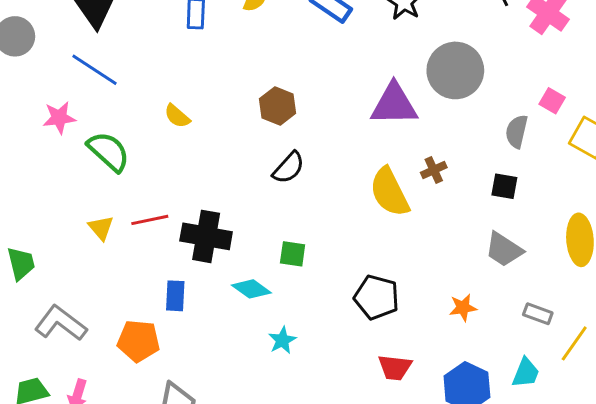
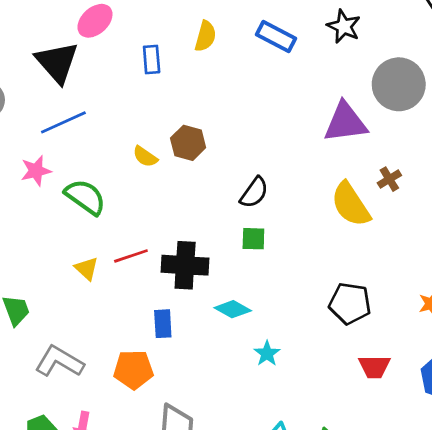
blue line: (94, 70) -> (63, 122), turned -51
brown hexagon: (278, 106) -> (188, 143), moved
green square: (293, 254) -> (253, 239), moved

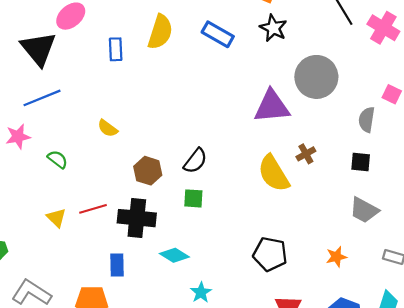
yellow semicircle: (205, 36) -> (160, 32), size x1.4
brown hexagon: (188, 143) -> (148, 171), moved
green semicircle: (85, 197) -> (58, 159), size x0.6

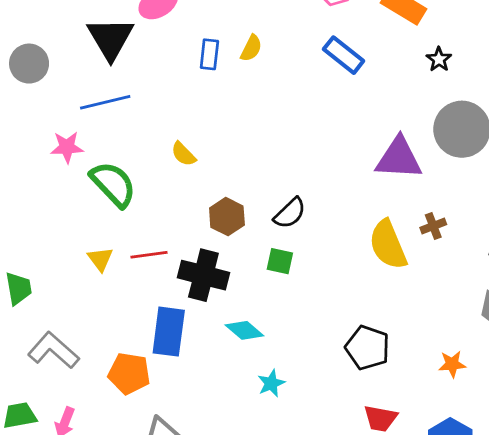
black star: (273, 28) -> (439, 59), moved, size x0.7
yellow semicircle: (160, 32) -> (251, 48), moved, size x0.6
green semicircle: (58, 159) -> (113, 184), size x1.8
blue rectangle: (117, 265) -> (169, 332), size x1.6

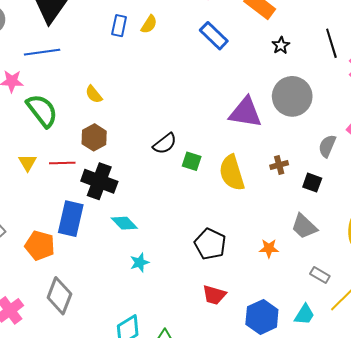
brown hexagon: (227, 217) -> (94, 137), moved
brown cross: (433, 226) -> (279, 165), moved
green square: (280, 261) -> (192, 161), moved
orange star: (452, 364) -> (269, 248), moved

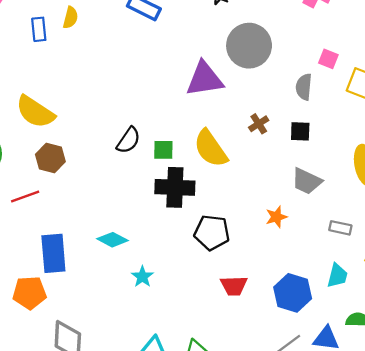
yellow semicircle: (94, 94) -> (35, 112), size x1.8
black cross: (99, 181) -> (175, 187), moved

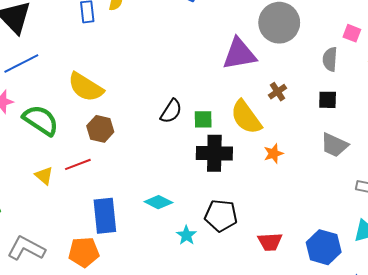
brown cross: (259, 124) -> (278, 92), moved
orange star: (276, 217) -> (274, 154), moved
black pentagon: (212, 233) -> (221, 216), moved

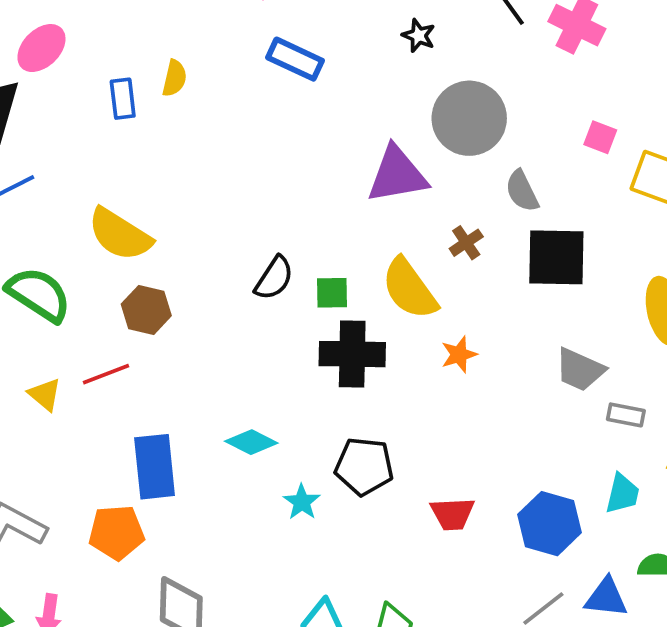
gray semicircle: (330, 59) -> (522, 191), moved, turned -30
black square: (328, 100) -> (556, 257), size x1.8
gray trapezoid: (334, 145) -> (580, 370), moved

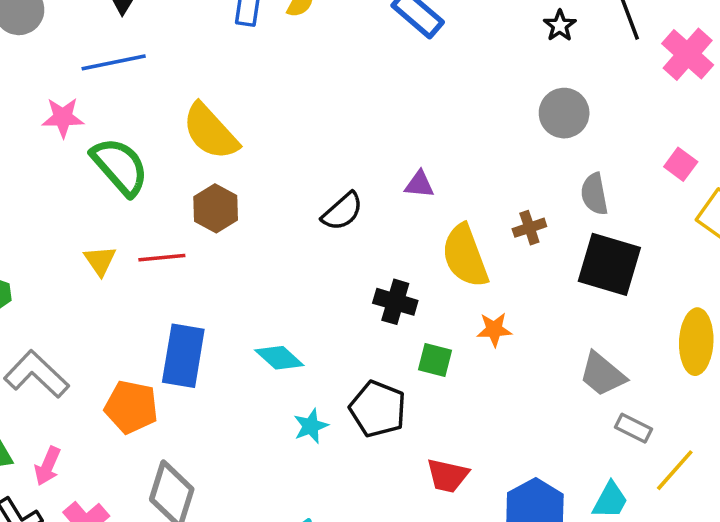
black star: (419, 36) -> (560, 26), moved
gray circle: (469, 118) -> (564, 113), size x0.7
purple triangle: (397, 175) -> (419, 184), moved, size x0.5
green square: (332, 293) -> (435, 360), moved
black cross: (352, 354) -> (395, 302), size x0.7

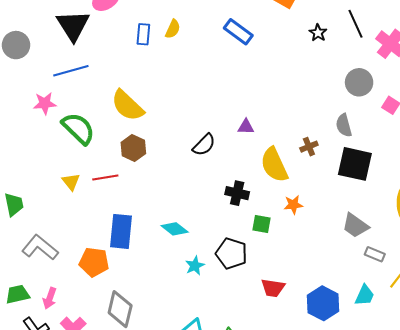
gray circle: (564, 113) -> (359, 82), moved

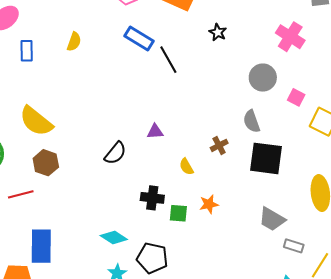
black line: (356, 24) -> (168, 60), moved
blue rectangle: (143, 34) -> (27, 51), moved
yellow semicircle: (274, 165) -> (186, 167), size x0.5
green square: (262, 224) -> (178, 213), moved
cyan diamond: (175, 229) -> (114, 237), moved

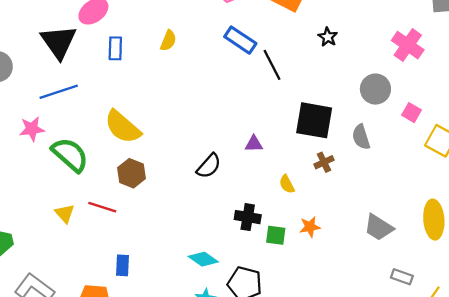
black square: (266, 158) -> (314, 120), moved
red line: (21, 194) -> (102, 207), turned 30
gray trapezoid: (272, 219) -> (379, 227), moved
blue rectangle: (41, 246) -> (122, 265), size x0.6

